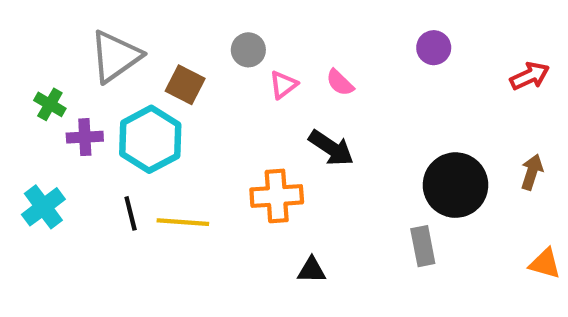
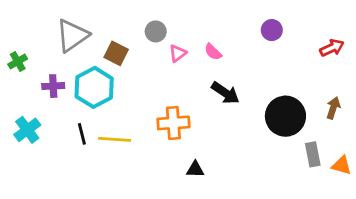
green cross: (50, 104) -> (18, 61), moved, turned 30
black arrow: (331, 148) -> (225, 93), moved
gray rectangle: (423, 246) -> (313, 154), moved

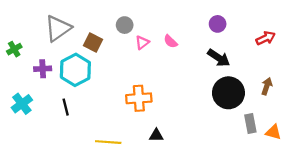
black arrow: (225, 93) -> (219, 58), moved
yellow line: (115, 139) -> (108, 142), moved

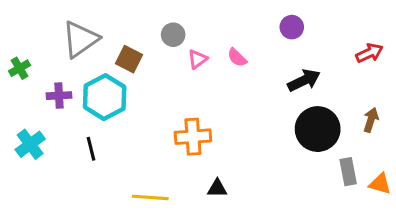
purple circle: (218, 24) -> (292, 27), moved
black arrow: (219, 58) -> (304, 80), turned -60

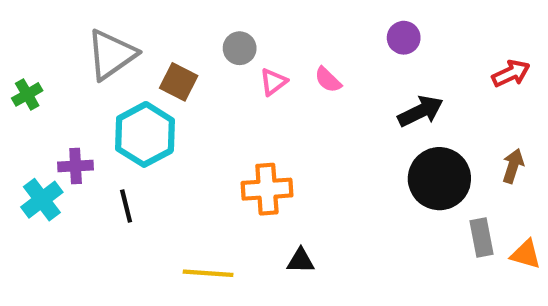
purple cross: (59, 96) -> (76, 166), moved

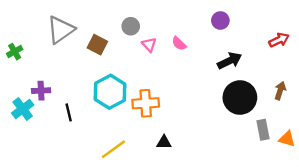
pink triangle: (273, 82) -> (149, 45), turned -35
cyan hexagon: (145, 134) -> (110, 92), moved
yellow line: (208, 273) -> (113, 149), turned -40

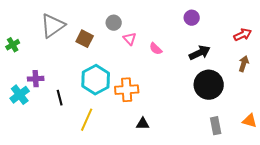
pink semicircle: (179, 43) -> (156, 49), moved
brown arrow: (280, 91) -> (244, 64), moved
gray rectangle: (263, 130) -> (216, 126), moved
yellow line: (113, 149) -> (87, 120), moved, turned -30

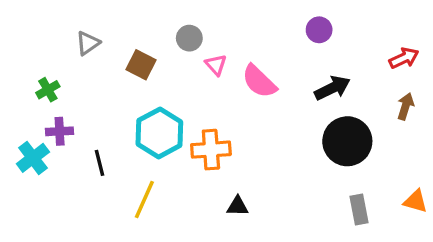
gray triangle: (53, 26) -> (88, 43), size x0.6
green cross: (13, 45) -> (48, 90), moved
pink semicircle: (156, 49) -> (259, 81), size x1.6

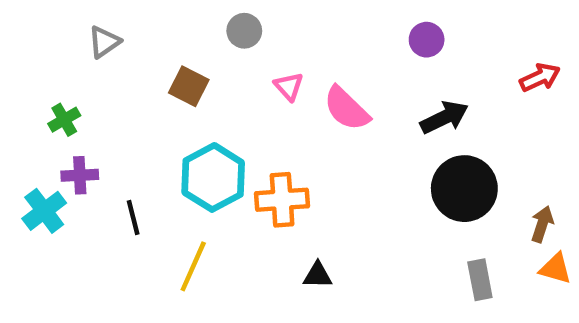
gray circle: (189, 38) -> (244, 31), moved
gray triangle: (88, 43) -> (104, 42), moved
brown arrow: (406, 106) -> (542, 224), moved

